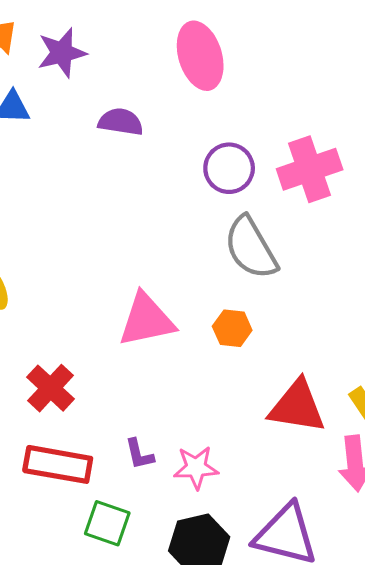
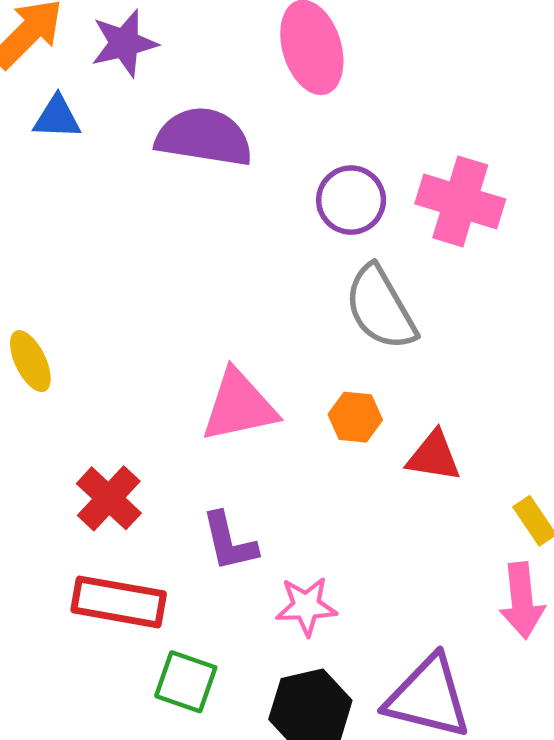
purple semicircle: (121, 122) -> (204, 137), size x1.6
pink cross: (310, 169) -> (460, 201), turned 36
red triangle: (297, 407) -> (434, 456), moved, size x0.7
purple L-shape: (139, 454) -> (229, 542), moved, size x1.4

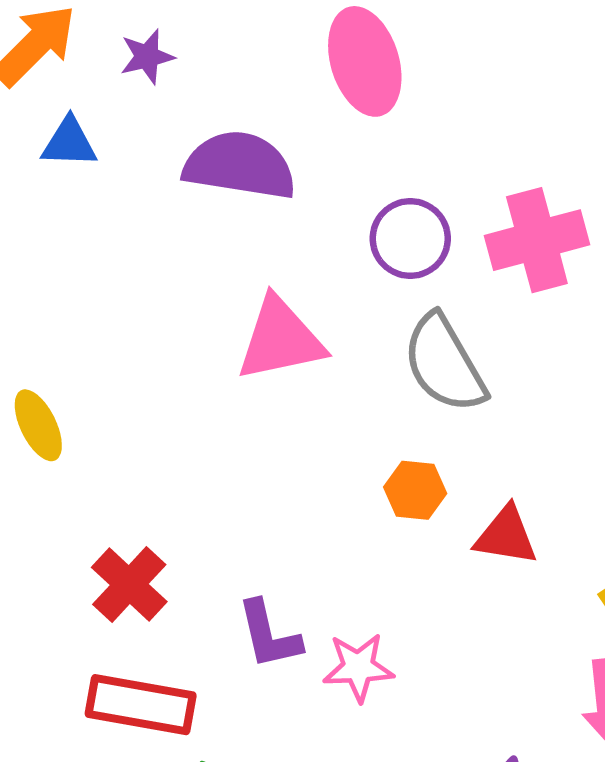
purple star: (124, 43) -> (147, 57), size x0.7
pink cross: (460, 201) -> (537, 240), turned -32
pink triangle: (239, 406) -> (280, 339), moved
pink star: (306, 606) -> (358, 667), moved

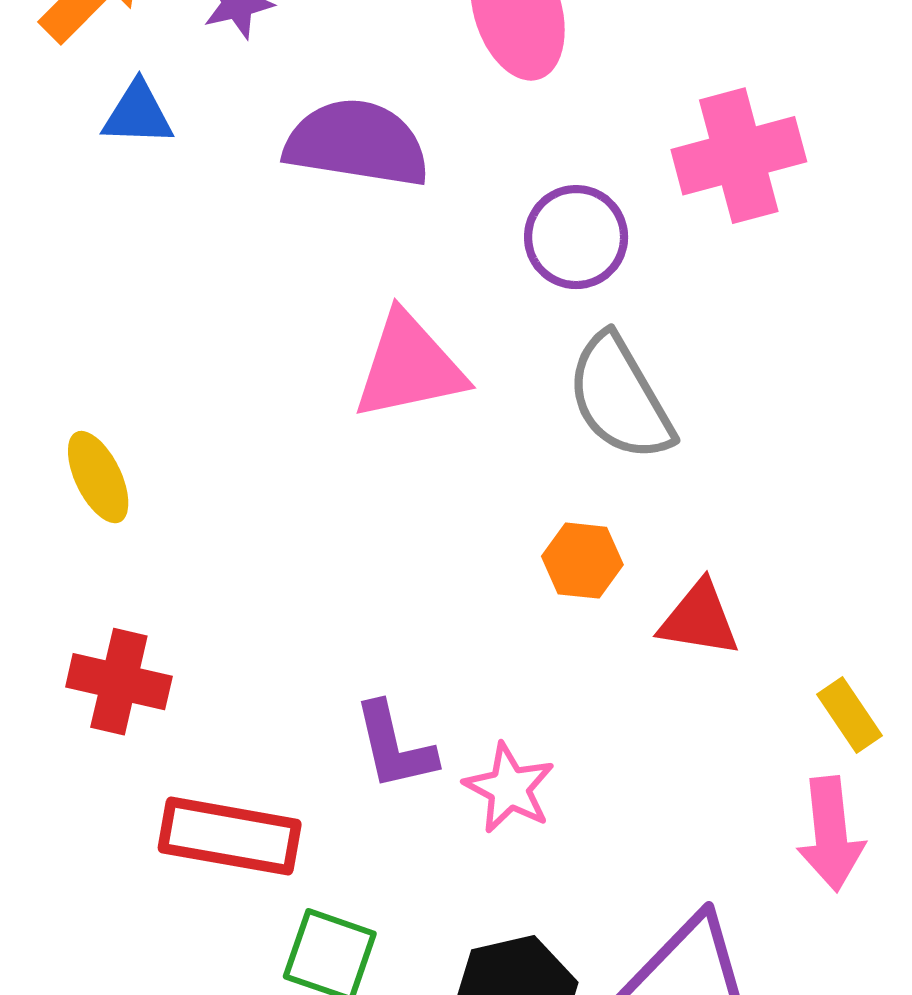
pink cross: (537, 240) -> (739, 156), moved
red cross: (129, 584) -> (119, 682), moved, turned -30
pink star: (358, 667) -> (509, 788), turned 30

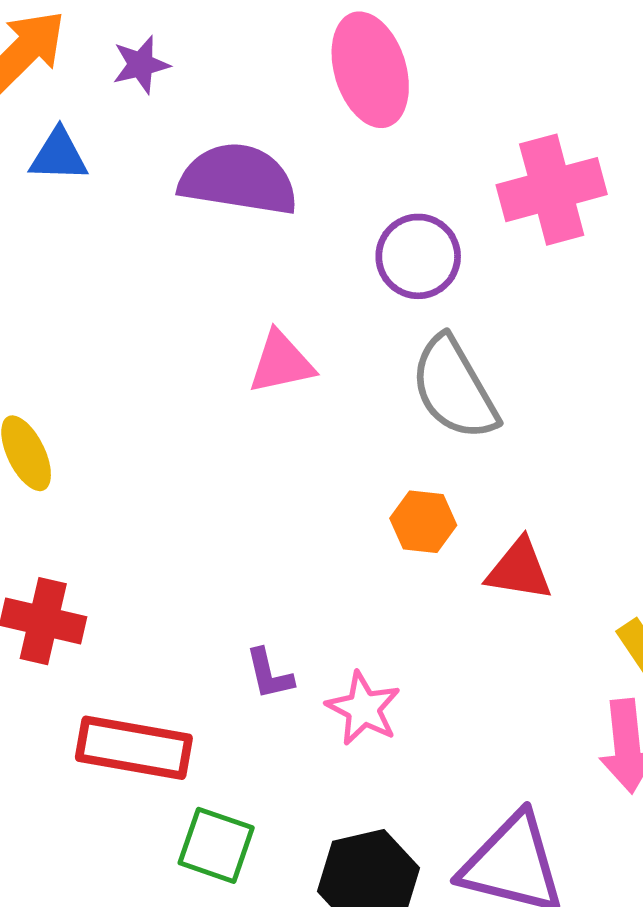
pink triangle: (409, 366) -> (281, 363), size x0.7
purple L-shape: (394, 746) -> (269, 674), size x0.7

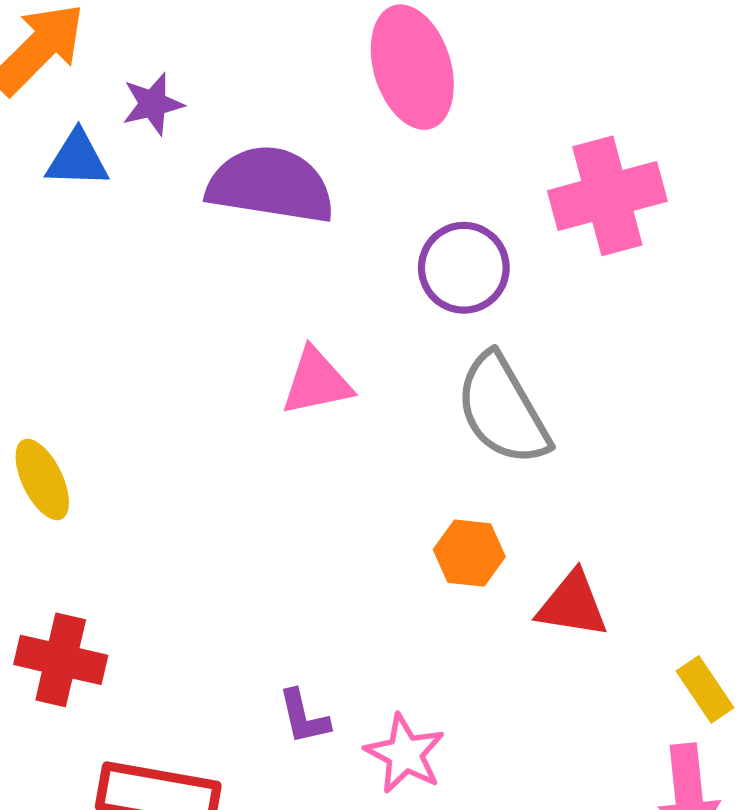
purple star: (141, 65) -> (153, 104), moved

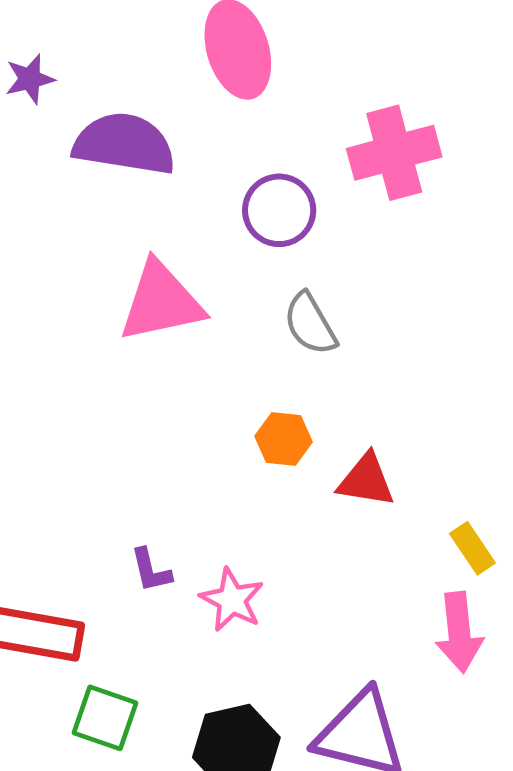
pink triangle: (317, 382) -> (161, 302), size x1.5
gray semicircle: (502, 410) -> (310, 324), size x0.7

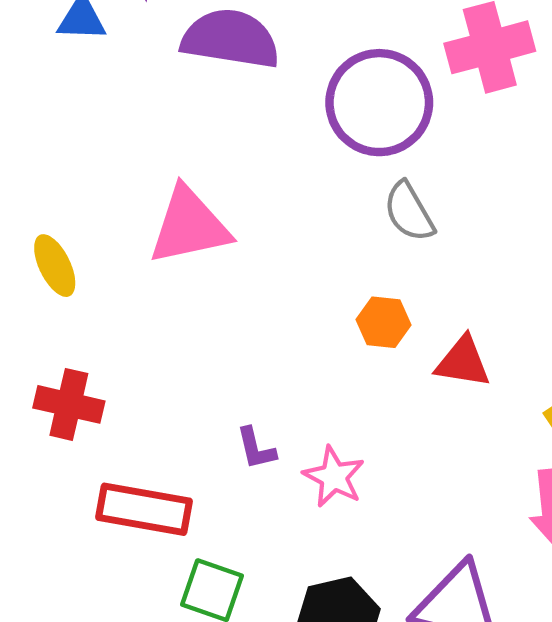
purple circle: (279, 210) -> (379, 103), size x1.5
pink triangle: (161, 302) -> (189, 226), moved

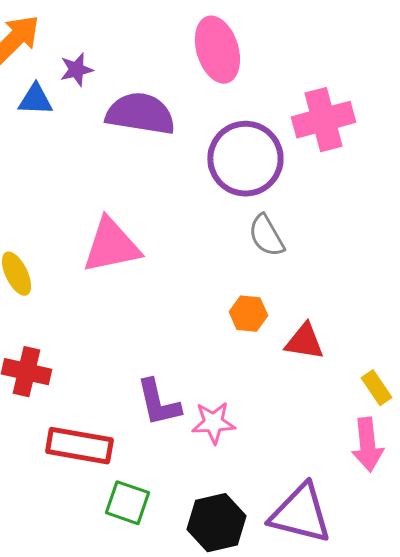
purple L-shape: (256, 448) -> (158, 403), size x1.6
pink star: (334, 477) -> (213, 423), turned -30

